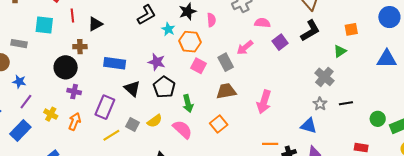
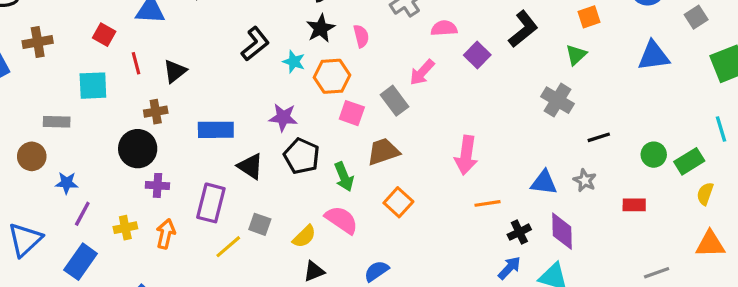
brown trapezoid: (226, 91) -> (383, 152), moved
gray star: (320, 104) -> (585, 180), moved
yellow cross: (51, 114) -> (125, 228), turned -32
yellow semicircle: (155, 121) -> (304, 236), moved
orange line: (270, 144) -> (487, 203), moved

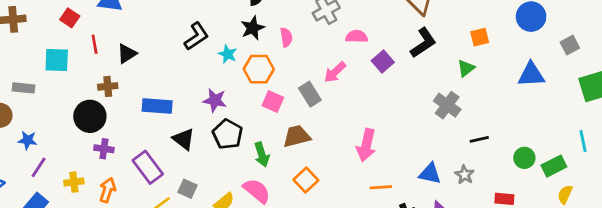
purple rectangle: (211, 203) -> (148, 167), turned -56

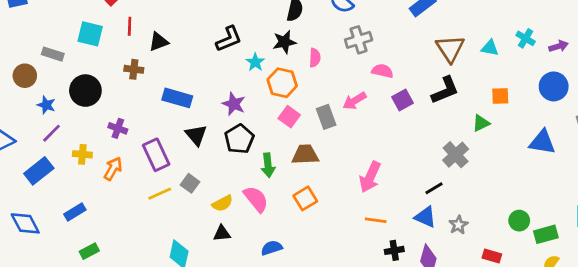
black circle: (90, 116) -> (85, 91), moved
black line: (479, 139) -> (434, 188), moved, turned -30

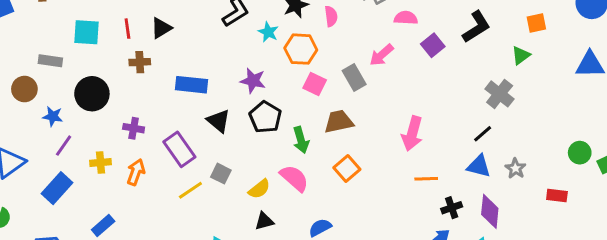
red line: (130, 26) -> (127, 29), moved

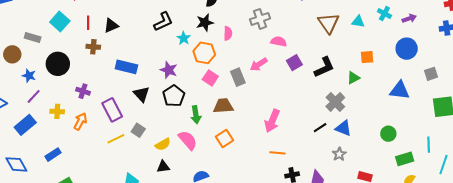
black L-shape: (476, 27) -> (324, 67), moved
cyan square: (86, 32) -> (60, 21), turned 30
green circle: (580, 153) -> (388, 134), moved
blue triangle: (479, 166) -> (343, 128), moved

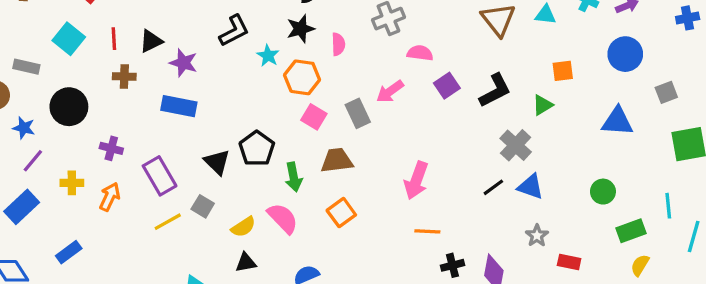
purple star: (169, 70) -> (183, 63), moved
black triangle: (141, 94) -> (217, 162), moved
gray star: (339, 154) -> (537, 236), moved

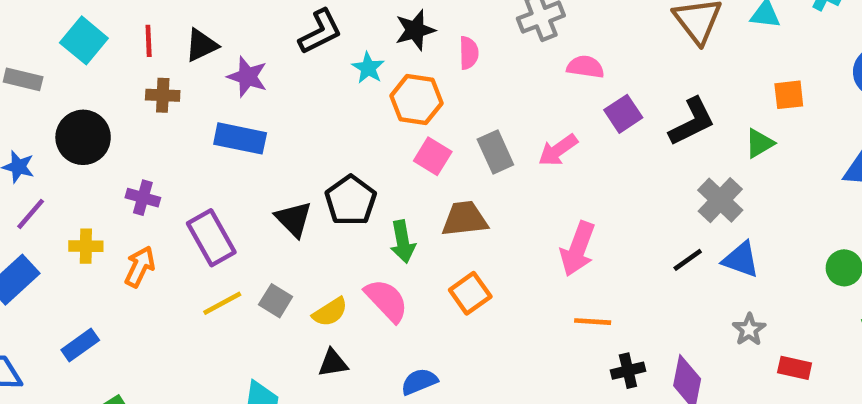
pink arrow: (390, 91) -> (558, 150), moved
gray square: (203, 206) -> (276, 301), moved

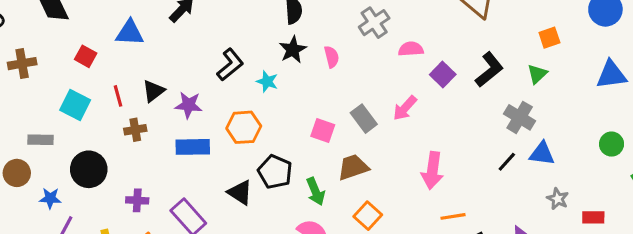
orange hexagon: (416, 99) -> (244, 127), moved

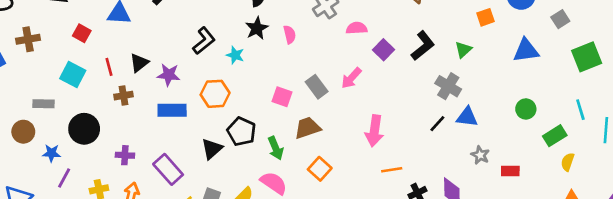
orange square: (549, 38) -> (486, 17), moved
black triangle: (240, 192) -> (212, 149), turned 45

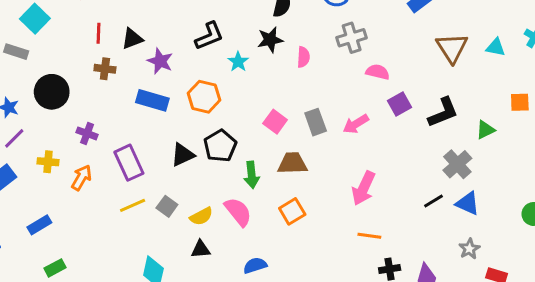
cyan square: (73, 74) -> (35, 19), moved

